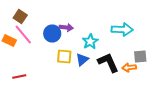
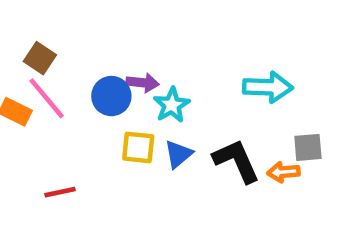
cyan star: (90, 42) -> (172, 105), moved
red line: (19, 76) -> (60, 192), moved

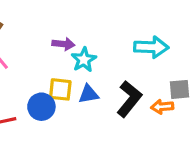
blue circle: (111, 96) -> (41, 107), moved
blue triangle: (178, 154) -> (88, 94), turned 30
black L-shape: (236, 161) -> (129, 99), turned 63

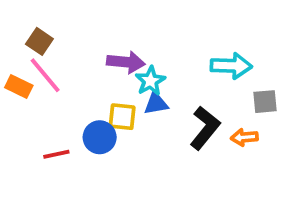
purple arrow: (63, 44) -> (126, 62), size x1.4
gray square: (179, 89) -> (265, 102), moved
blue triangle: (88, 94) -> (156, 103), moved

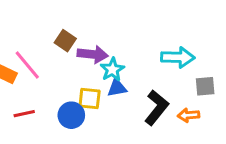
brown square: (39, 41) -> (65, 41), moved
red line: (56, 154) -> (24, 114), moved

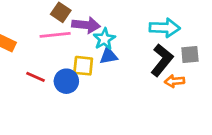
pink line: (27, 65) -> (55, 35), moved, turned -56
black L-shape: (156, 108) -> (162, 60), moved
red line: (24, 114) -> (35, 77), moved, turned 36

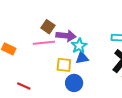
red line: (35, 77) -> (24, 86), moved
blue circle: (66, 81) -> (74, 83), moved

